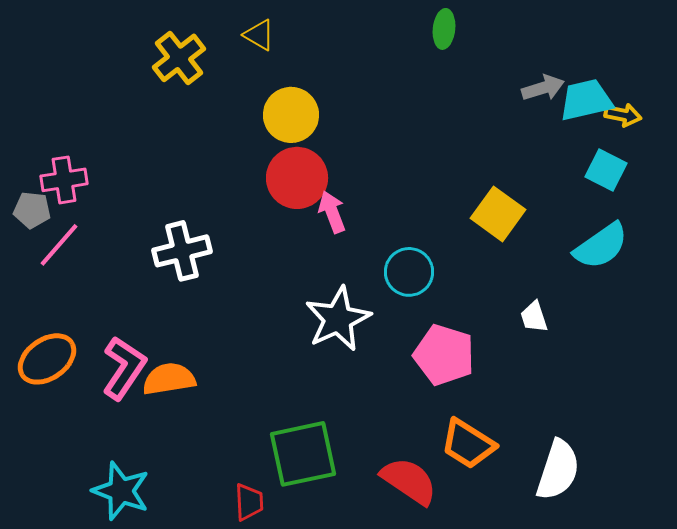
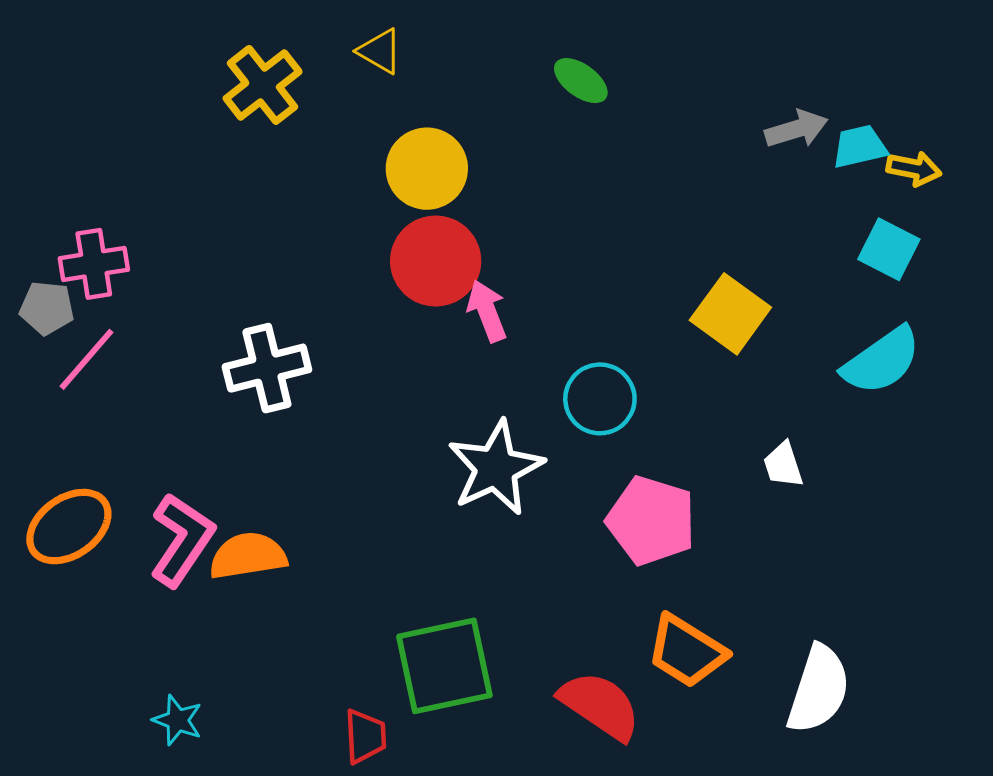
green ellipse: (444, 29) -> (581, 81), moved, turned -60
cyan trapezoid: (586, 100) -> (860, 147), size x0.7
cyan star: (121, 491) -> (177, 720), size x0.6

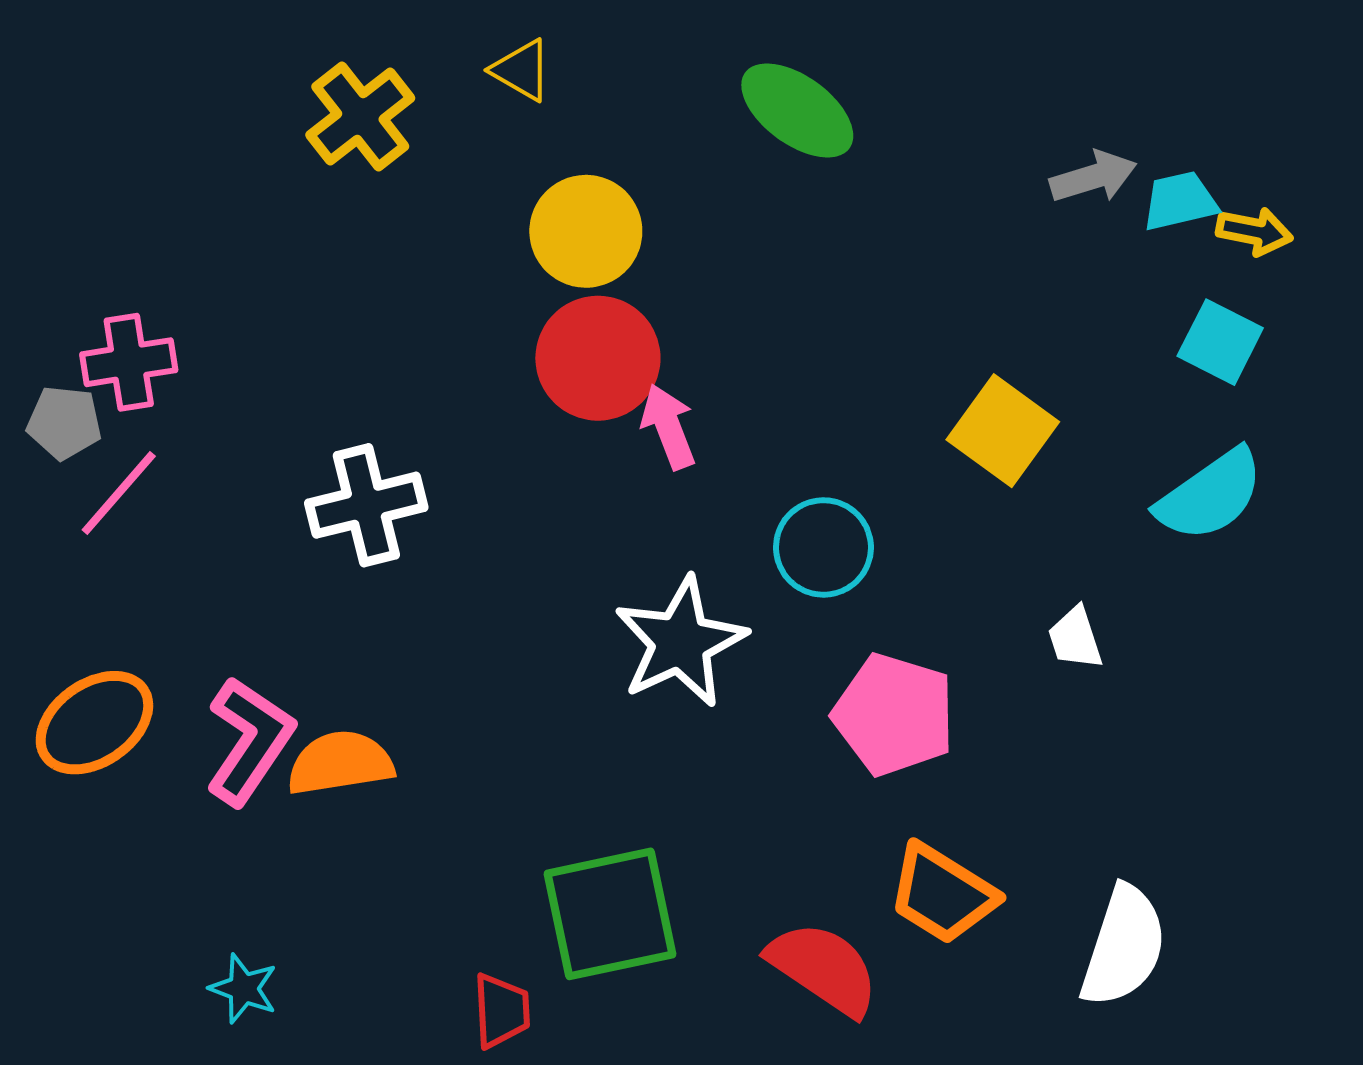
green ellipse: (581, 81) -> (797, 110), size x1.5

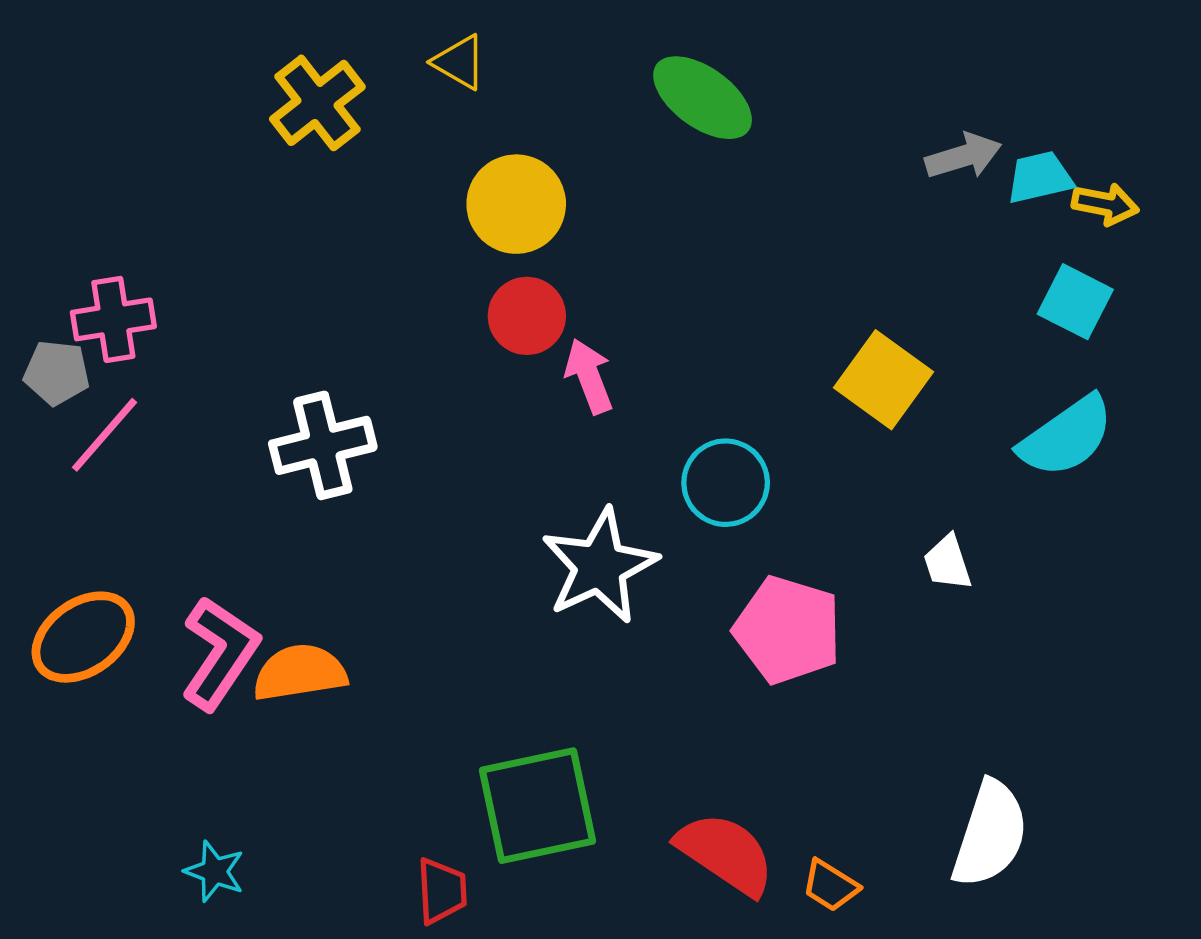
red circle: (598, 358) -> (527, 316), size x0.7
orange trapezoid: (942, 894) -> (830, 886), moved, size x0.6

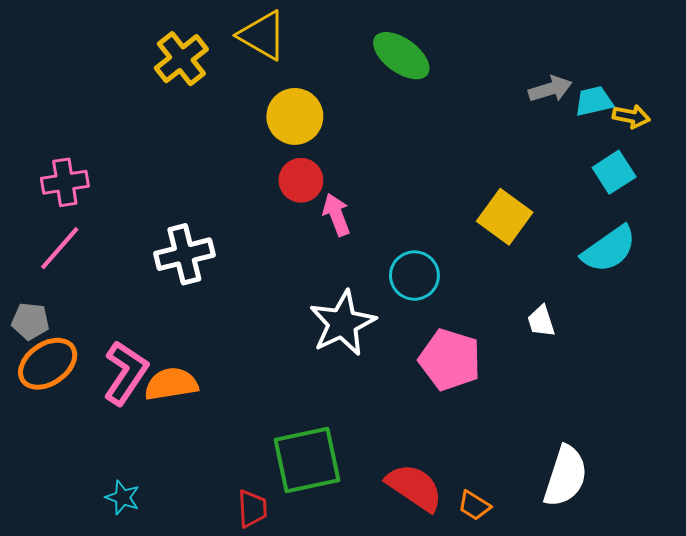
yellow triangle: (459, 62) -> (262, 35), size x1.6
cyan square: (1075, 302) -> (614, 172), turned 30
gray pentagon: (57, 373) -> (30, 321), moved

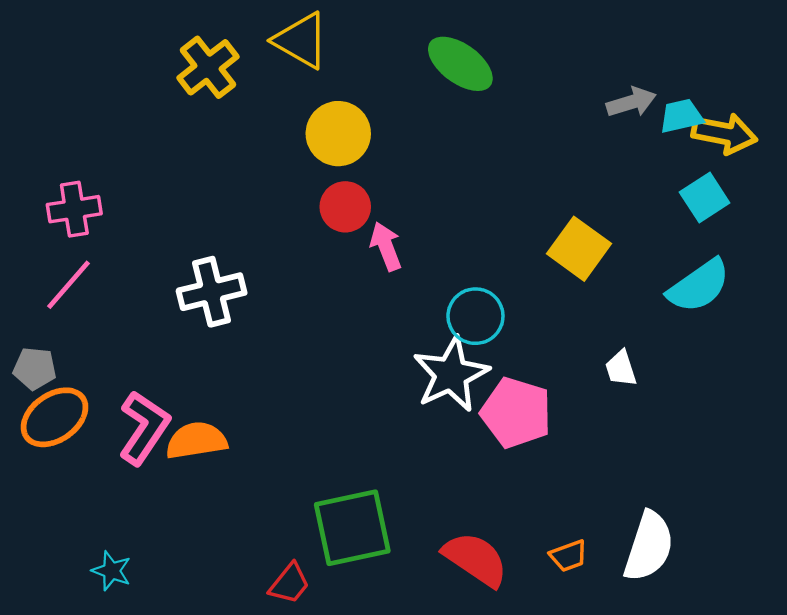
yellow arrow: (631, 116) -> (724, 134), size x1.5
white star: (342, 323) -> (451, 374), moved
cyan star: (123, 497) -> (111, 571), moved
orange trapezoid: (474, 506) -> (569, 556), moved, turned -52
red trapezoid: (252, 509) -> (289, 584), turned 42

